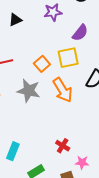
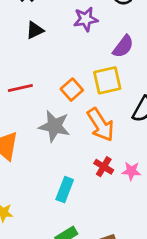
red cross: (63, 146) -> (104, 167), moved
cyan rectangle: (13, 151) -> (65, 190), moved
pink star: (82, 162) -> (131, 171), moved

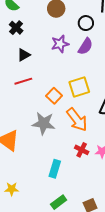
purple semicircle: (123, 46) -> (85, 46), moved
red line: (20, 88) -> (23, 81), moved

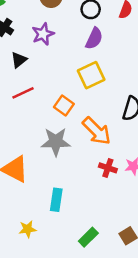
purple star: (60, 44) -> (43, 34), moved
yellow square: (79, 87) -> (91, 75), moved
cyan rectangle: (55, 169) -> (56, 200), moved

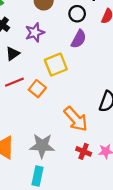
yellow square: (91, 75) -> (56, 65), moved
orange square: (64, 105) -> (37, 89), moved
gray star: (56, 142) -> (42, 146), moved

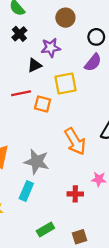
black triangle: (13, 54) -> (35, 65), moved
orange square: (37, 89) -> (43, 104), turned -35
red cross: (84, 151) -> (75, 194), moved, turned -32

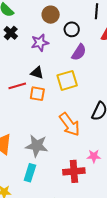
black circle: (96, 37) -> (72, 29), moved
black triangle: (35, 65) -> (37, 73), moved, turned 48
yellow square: (65, 84) -> (67, 80), moved
red cross: (75, 194) -> (74, 171), size x1.5

